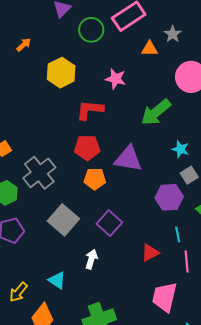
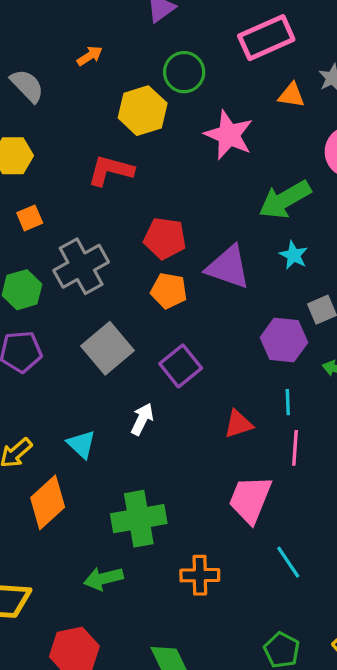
green circle: (91, 30) -> (184, 72), moved
pink star: (116, 79) -> (229, 135), size x1.4
red L-shape: (90, 110) -> (111, 170), moved
cyan star: (180, 149) -> (294, 255), moved

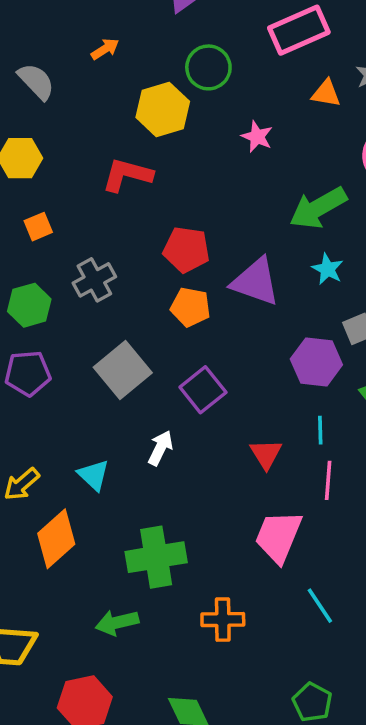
pink star: (229, 135) -> (257, 137), size x0.6
gray cross: (81, 266) -> (94, 280), size x0.7
red triangle: (238, 424) -> (266, 454), turned -44

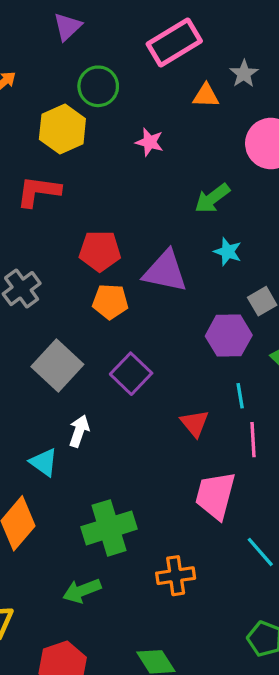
green arrow: (318, 208) -> (212, 198), size x0.7
white arrow: (160, 448) -> (79, 431), moved

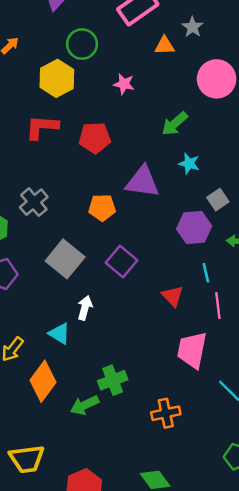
red pentagon: (100, 251) -> (95, 138), moved
green cross: (109, 528) -> (113, 380), size x0.7
green arrow: (82, 591) -> (85, 405), moved

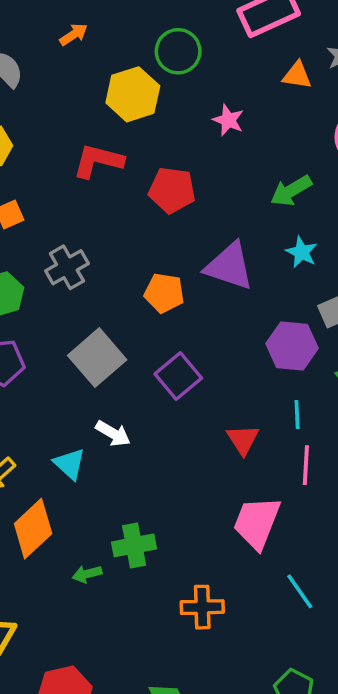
white arrow: (85, 308) -> (113, 433), turned 95
green arrow: (85, 405) -> (87, 574), size x0.7

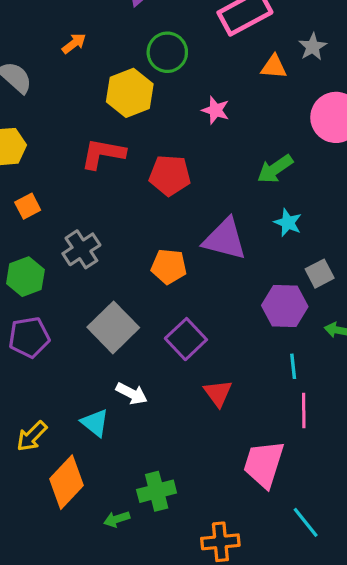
red triangle: (243, 440) -> (218, 393), moved

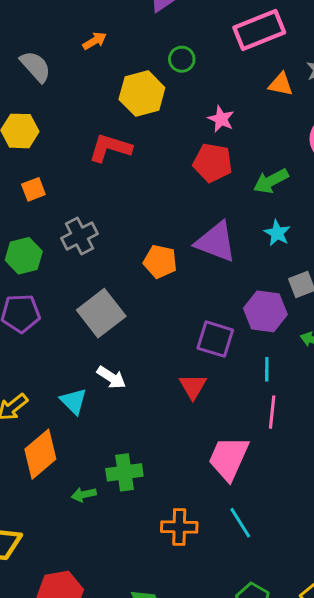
green circle: (167, 52) -> (182, 59), size x0.7
red pentagon: (170, 175) -> (213, 163), moved
purple square: (186, 339) -> (215, 339), moved, turned -36
cyan line: (306, 522) -> (240, 523), moved

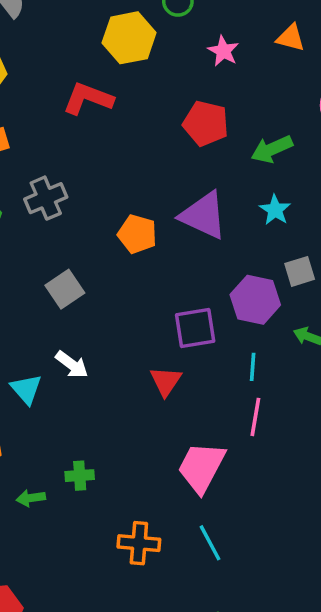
pink star: (221, 119) -> (223, 51), moved
gray square: (101, 313) -> (65, 289), size x0.7
purple square: (215, 339) -> (195, 328), turned -30
green cross: (124, 472) -> (80, 476), size x0.7

